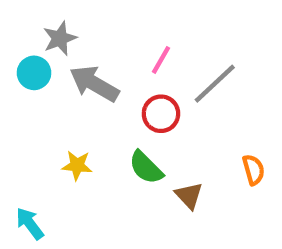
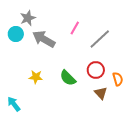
red circle: (161, 114) -> (96, 70), moved
brown triangle: (189, 196) -> (101, 93), moved

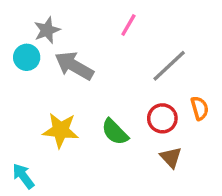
pink line: (75, 28) -> (128, 25), moved
yellow star: (36, 77) -> (61, 130), size x1.5
orange semicircle: (118, 79) -> (200, 108), moved

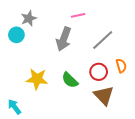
pink line: (128, 25) -> (78, 15), turned 48
gray arrow: (74, 66) -> (64, 39), moved, turned -100
brown triangle: (171, 157) -> (104, 95), size x1.5

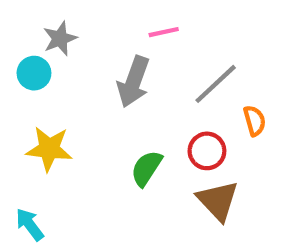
orange semicircle: (121, 66) -> (255, 121), moved
yellow star: (37, 79) -> (49, 149), moved
green semicircle: (70, 80) -> (146, 168), turned 78

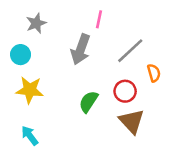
pink line: (164, 32) -> (99, 19), turned -66
cyan circle: (34, 73) -> (21, 55), moved
cyan arrow: (30, 224) -> (30, 136), moved

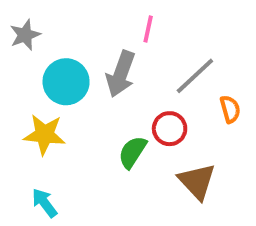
gray star: (36, 23) -> (25, 35), moved
cyan circle: (21, 55) -> (66, 82), moved, size x1.5
red circle: (125, 91) -> (170, 129), moved

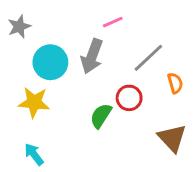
pink line: (148, 29) -> (113, 22), turned 54
brown triangle: (197, 181) -> (172, 138), moved

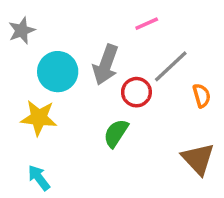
pink line: (113, 22) -> (147, 24), moved
red circle: (129, 98) -> (136, 92), moved

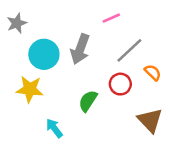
red circle: (136, 92) -> (120, 84), moved
orange semicircle: (202, 96) -> (153, 72), turned -30
cyan arrow: (39, 178) -> (54, 128), moved

